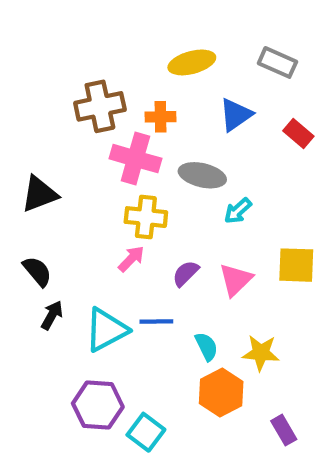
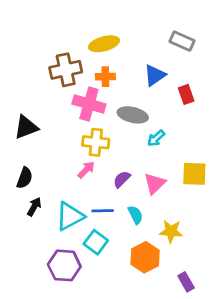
yellow ellipse: (192, 62) -> (104, 44), moved
red rectangle: (298, 133) -> (186, 94), moved, turned 30
black semicircle: (37, 271) -> (25, 178), turned 60
cyan semicircle: (206, 347) -> (135, 215), moved
cyan square: (146, 432) -> (96, 242), moved

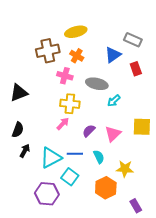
gray rectangle: (182, 41) -> (133, 40), moved
orange cross: (105, 77) -> (77, 56), turned 32
pink cross: (89, 104) -> (65, 76), size x0.7

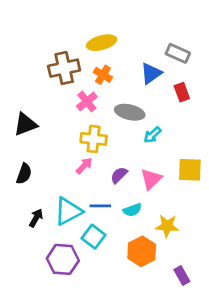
pink cross: (65, 76) -> (87, 102), turned 35
black arrow: (25, 151) -> (36, 218), moved
cyan semicircle: (99, 157) -> (132, 210), turned 96

